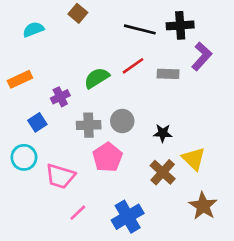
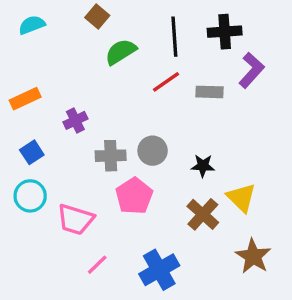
cyan semicircle: (33, 29) -> (32, 25), moved
black line: (140, 29) -> (174, 37), turned 72
green semicircle: (97, 78) -> (121, 52), moved
blue square: (37, 122) -> (32, 152), moved

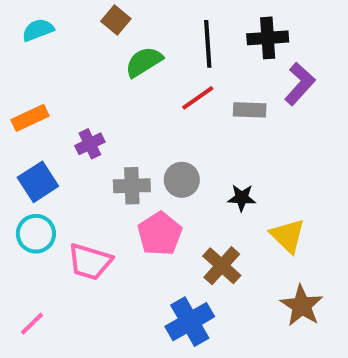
blue square: (32, 152) -> (38, 182), size x1.4
brown cross: (203, 214) -> (222, 266), moved
pink line: (97, 265) -> (32, 324), moved

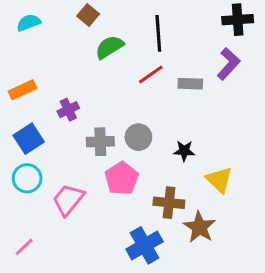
black cross: (268, 38) -> (238, 20), moved
pink trapezoid: (90, 262) -> (68, 200), turned 112
brown cross: (222, 266) -> (169, 203), turned -36
brown star: (302, 306) -> (199, 227), moved

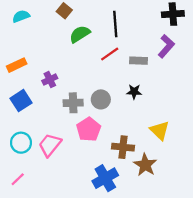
black star: (184, 151) -> (134, 92), moved
cyan circle: (27, 178) -> (21, 143), moved

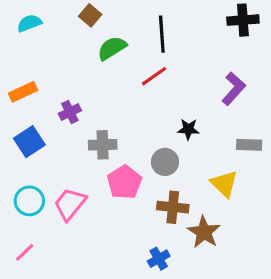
purple L-shape: (166, 46) -> (234, 89), moved
gray rectangle: (139, 61) -> (249, 145), moved
gray circle: (101, 99) -> (165, 162), moved
blue cross: (105, 178) -> (159, 259), moved, size x0.6

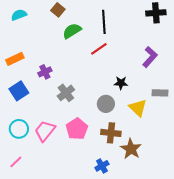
gray cross: (103, 145) -> (66, 93), turned -36
pink pentagon: (124, 182) -> (77, 129), moved
yellow triangle: (224, 184) -> (138, 108), moved

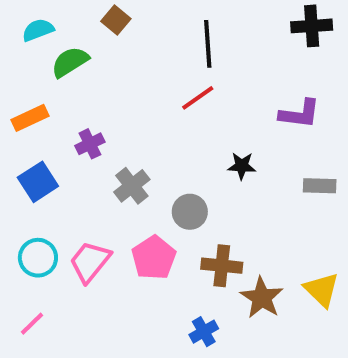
green semicircle: (72, 31) -> (70, 62), moved
purple L-shape: (150, 57) -> (300, 114), turned 55
gray circle: (106, 104) -> (190, 212), moved
yellow triangle: (138, 108) -> (322, 290), moved

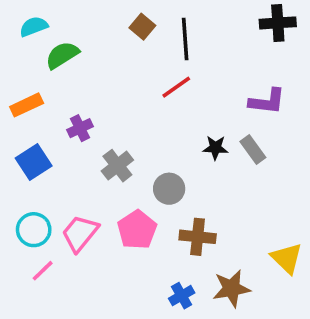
brown square: (116, 20) -> (142, 27), moved
gray rectangle: (320, 186) -> (253, 150), moved, turned 52
brown star: (262, 298) -> (231, 288), moved, turned 30
pink line: (32, 324) -> (43, 271), moved

